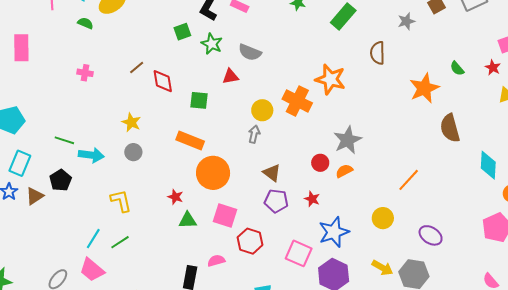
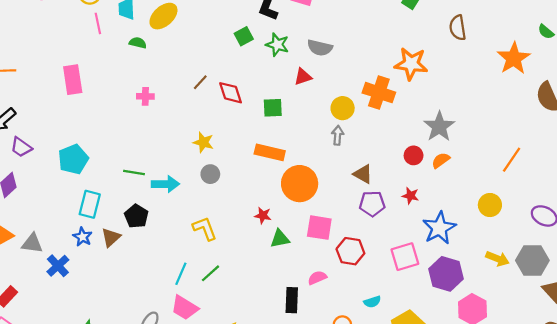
pink square: (299, 253) -> (405, 257), turned -32

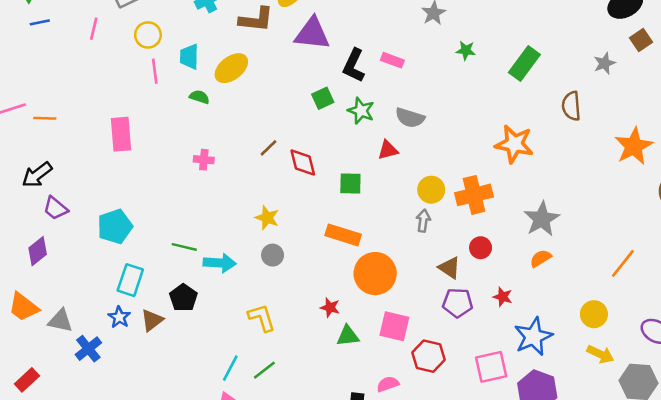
orange cross: (379, 93) -> (474, 195), moved, turned -36
red circle: (414, 155) -> (481, 248), moved
yellow arrow: (498, 259) -> (600, 354), moved

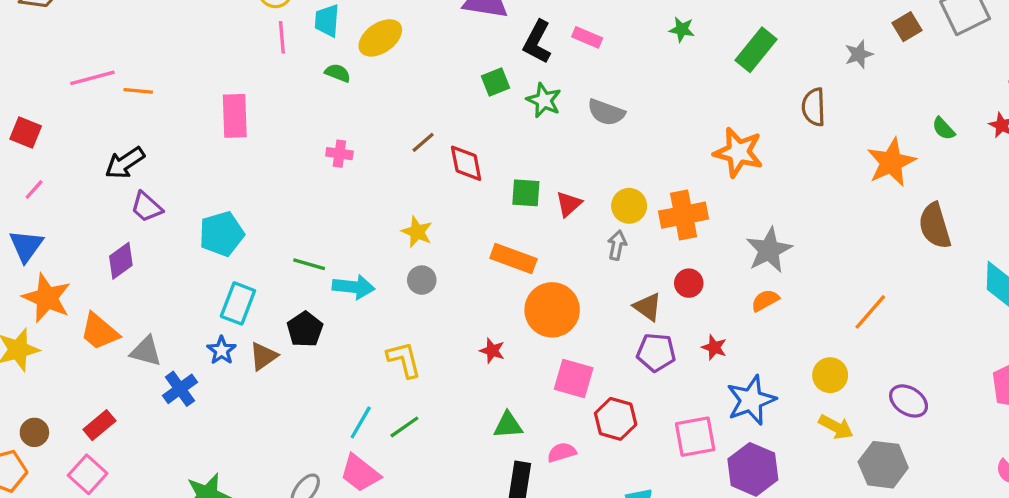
red triangle: (388, 150) -> (569, 204), moved, turned -30
green triangle: (348, 336) -> (508, 425), moved

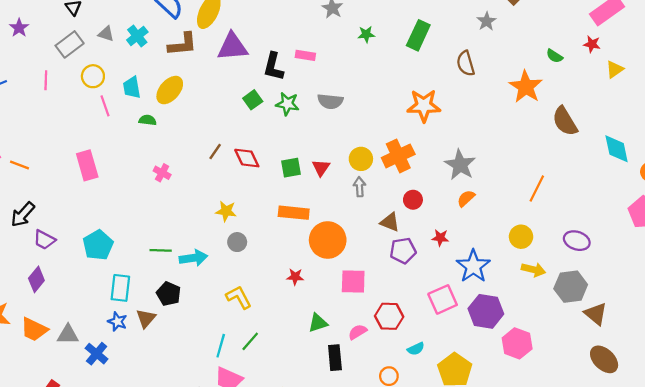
orange line: (138, 91) -> (20, 165), turned 30
pink cross: (339, 154) -> (162, 173), turned 35
red hexagon: (616, 419) -> (389, 316), moved

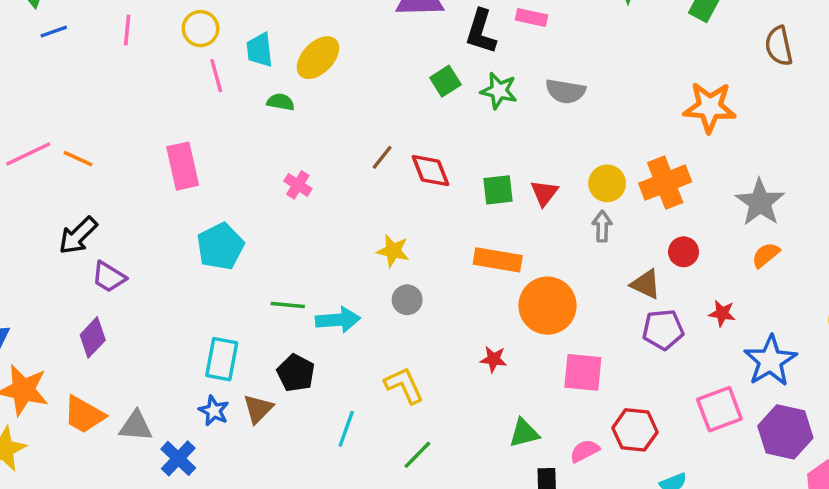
cyan pentagon: (98, 245) -> (220, 246), moved
cyan line: (221, 346) -> (346, 429), moved

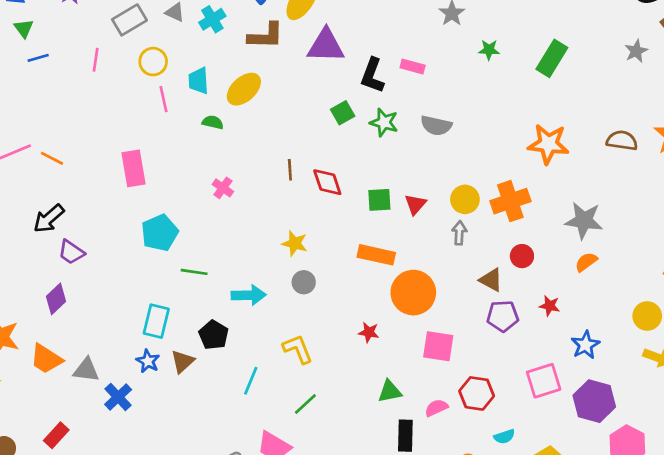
brown semicircle: (779, 46) -> (622, 141), moved, turned 108
brown line: (382, 157) -> (290, 170), turned -45
gray star: (760, 202) -> (584, 220), turned -30
green line: (288, 305) -> (194, 272), moved
blue star: (770, 361) -> (585, 345), size x0.7

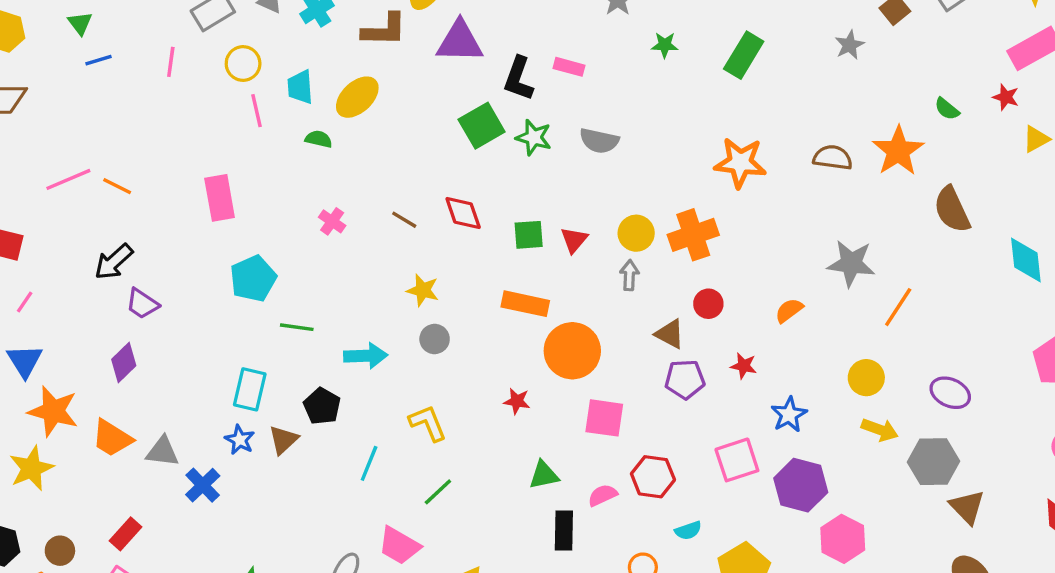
green square: (343, 113) -> (482, 126), size x1.5
brown line: (290, 170) -> (404, 220), moved, turned -55
gray star: (584, 220) -> (851, 263), moved

